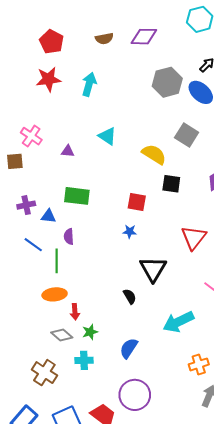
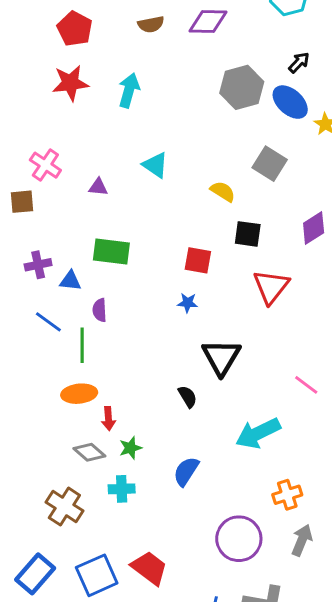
yellow semicircle: (154, 154) -> (223, 191), size x0.7
red triangle: (194, 238) -> (271, 287), moved
purple circle: (135, 395) -> (239, 539), moved

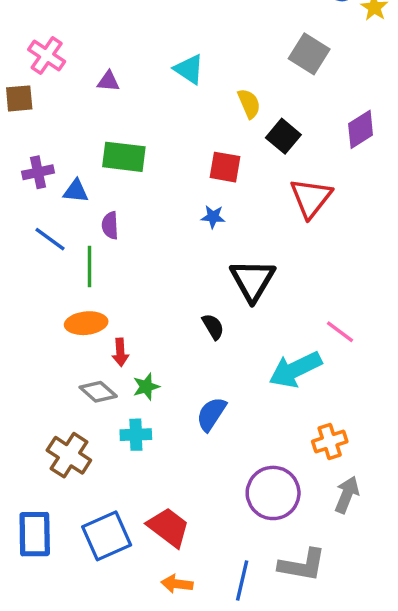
cyan triangle: (155, 165) -> (189, 69), moved
yellow semicircle: (223, 191) -> (249, 104), moved, turned 35
black square: (248, 234) -> (283, 136), turned 32
pink line: (306, 385) -> (340, 332), moved
blue rectangle: (35, 574) -> (35, 534), turned -42

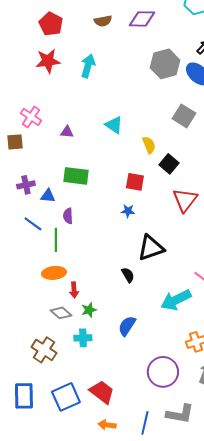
black triangle: (252, 280) -> (151, 248), turned 40

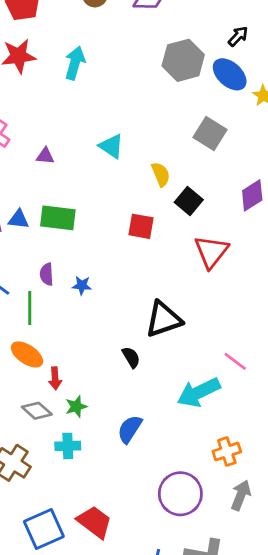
blue triangle: (48, 196) -> (19, 219), moved
blue star: (128, 211) -> (82, 285), moved
orange ellipse: (54, 273) -> (27, 354), turned 40

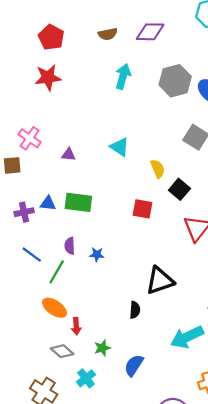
cyan arrow: (75, 63) -> (123, 76), moved
green line: (30, 308) -> (57, 272), turned 30
black semicircle: (131, 357) -> (135, 310), turned 35
green star: (76, 407) -> (102, 348), moved
cyan cross: (68, 446) -> (86, 378), turned -36

